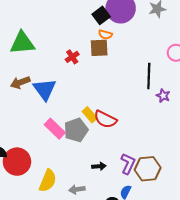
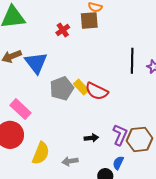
black line: (149, 76) -> (132, 61), moved
pink rectangle: (55, 129) -> (21, 109), moved
gray pentagon: (76, 130) -> (62, 88), moved

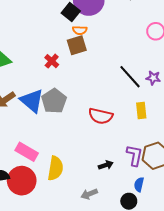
black line: (132, 61) -> (130, 77), turned -30
yellow rectangle: (81, 87) -> (141, 110), moved, turned 49
gray pentagon: (62, 88) -> (54, 101), moved
yellow semicircle: (41, 153) -> (55, 168), moved

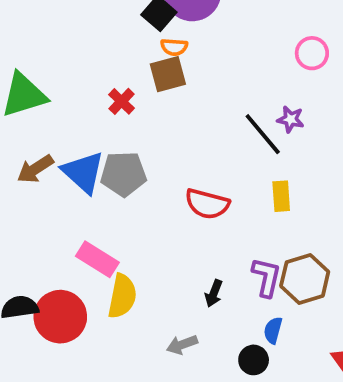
purple star: (153, 78) -> (291, 119), moved
gray pentagon: (54, 101) -> (123, 174), turned 30
pink rectangle: (27, 152) -> (97, 259), moved
black arrow: (106, 165) -> (214, 293), turned 128

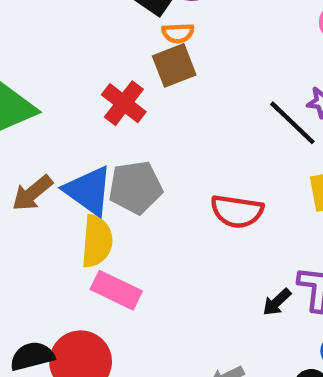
red cross: (122, 101) -> (124, 103), size x1.4
black arrow: (214, 293) -> (277, 302), moved, turned 32
yellow semicircle: (122, 296) -> (97, 241), moved

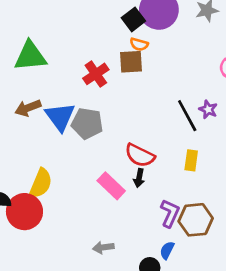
yellow semicircle: (97, 241) -> (41, 183), moved
pink rectangle: (116, 290) -> (111, 186), moved
black arrow: (277, 302) -> (139, 178), moved, turned -54

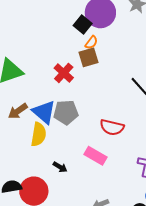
orange semicircle: (139, 44) -> (91, 43), turned -56
black arrow: (139, 178) -> (60, 167), moved, turned -56
yellow semicircle: (41, 183) -> (39, 134), moved

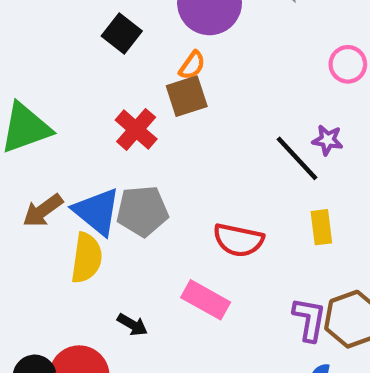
black square: (83, 24) -> (122, 34), moved

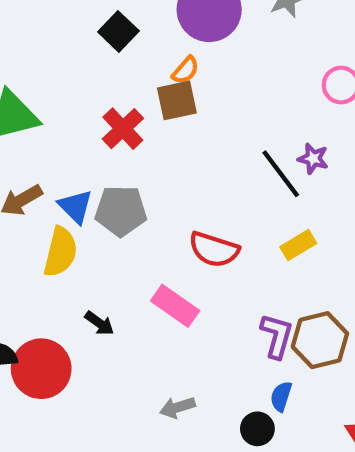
blue triangle: (97, 211) -> (75, 207), size x0.7
yellow rectangle: (321, 227) -> (298, 245), turned 60

